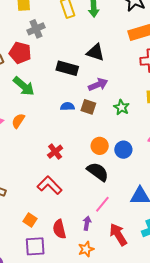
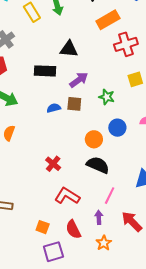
blue circle: (123, 150) -> (117, 128), moved
red cross: (55, 152) -> (53, 164), moved
red L-shape: (50, 185) -> (67, 196), moved

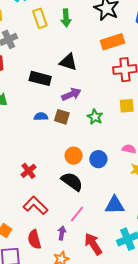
blue circle: (117, 128) -> (98, 159), moved

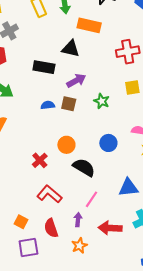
orange rectangle: (113, 42) -> (89, 25), moved, turned 35
orange circle: (74, 156) -> (66, 145), moved
red arrow: (93, 244) -> (110, 228), turned -50

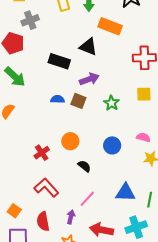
black semicircle: (84, 167) -> (84, 166), size x0.6

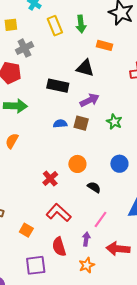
orange rectangle: (110, 26) -> (105, 45), size x0.7
green arrow: (15, 77) -> (15, 106), turned -35
orange square: (14, 211) -> (26, 230), moved

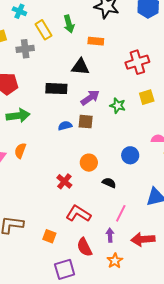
gray cross: (24, 48) -> (25, 49), moved, turned 30
green star: (114, 122) -> (118, 106), moved

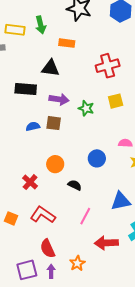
yellow rectangle: (43, 30) -> (15, 30), turned -54
purple arrow: (90, 98) -> (59, 99), turned 42
purple arrow: (110, 235) -> (51, 271), moved
orange square: (49, 236) -> (11, 218), moved

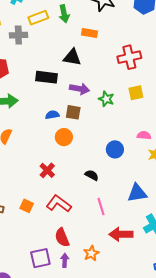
yellow rectangle: (15, 30) -> (38, 18), turned -30
orange circle: (55, 164) -> (64, 137), moved
pink line: (85, 216) -> (101, 207), turned -48

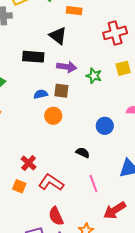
black triangle: (72, 57) -> (58, 36), turned 30
red cross: (47, 170) -> (29, 163), moved
red arrow: (121, 234) -> (115, 210), turned -30

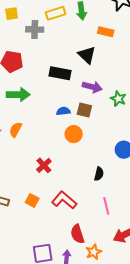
black semicircle: (83, 153) -> (99, 174), turned 72
red cross: (29, 163) -> (44, 165), moved
red semicircle: (56, 216) -> (77, 234), moved

